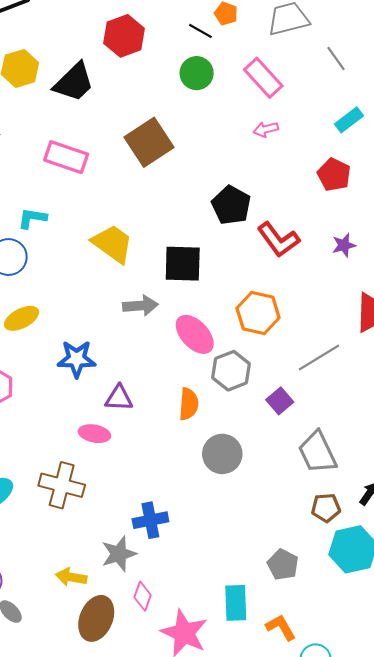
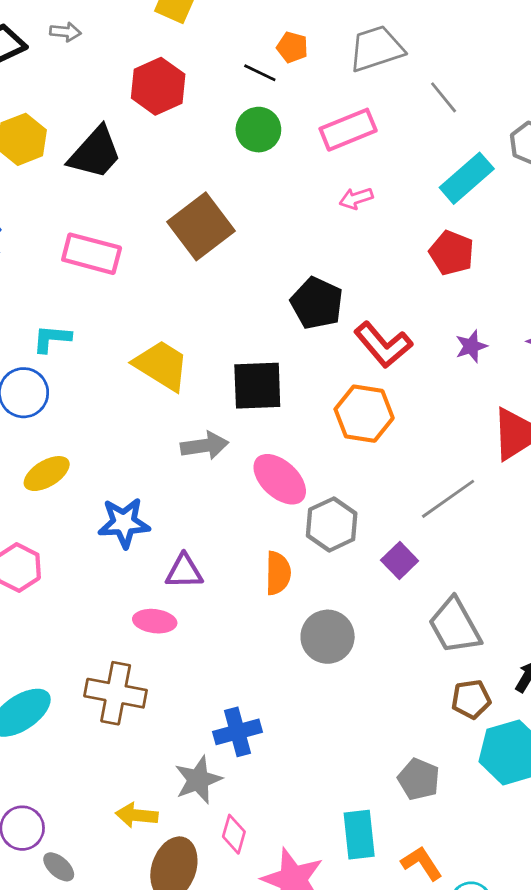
pink rectangle: (263, 78) -> (348, 130), turned -66
cyan rectangle: (349, 120) -> (467, 178), size x1.4
orange hexagon: (258, 313) -> (364, 414), moved

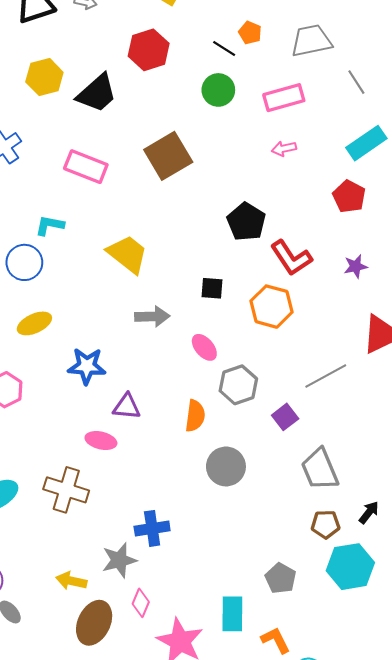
black square: (257, 386) -> (212, 288), moved, size x0.6
pink ellipse: (280, 479) -> (204, 347), size x0.7

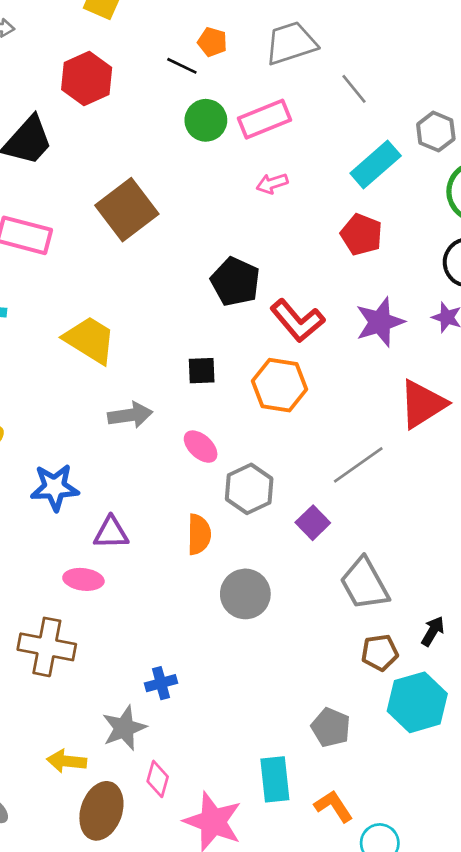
green circle: (218, 90) -> (206, 120), moved
purple star: (356, 266) -> (380, 322), size x1.6
blue cross: (152, 528) -> (161, 683), size x0.7

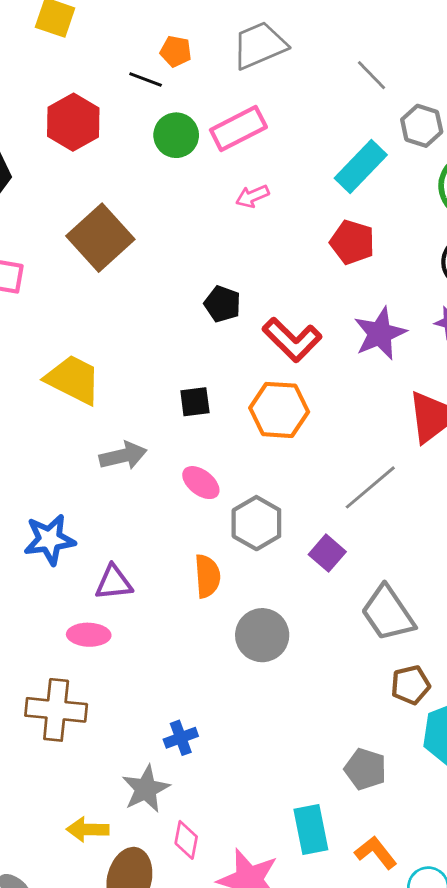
red hexagon: (87, 78) -> (73, 122), moved
gray line: (354, 89) -> (371, 75), moved
black pentagon: (235, 282) -> (222, 304), size x0.7

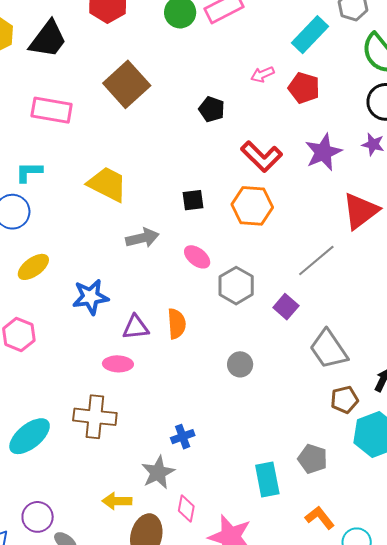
pink arrow: (252, 196) -> (262, 74), moved
black pentagon: (222, 304) -> (212, 109), moved
orange semicircle: (207, 576) -> (177, 324), moved
gray circle: (262, 635) -> (240, 364), size x0.7
cyan rectangle: (311, 829) -> (267, 479), moved

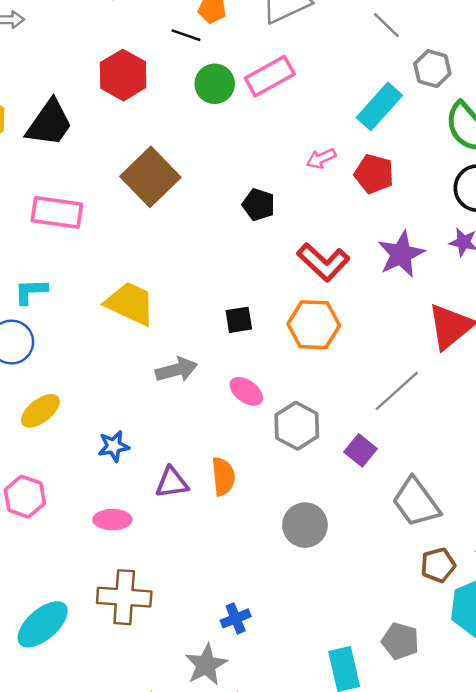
blue star: (90, 297) -> (114, 446), size x0.7
pink ellipse: (118, 364) -> (112, 520), moved
gray circle: (240, 364) -> (305, 525), size x1.4

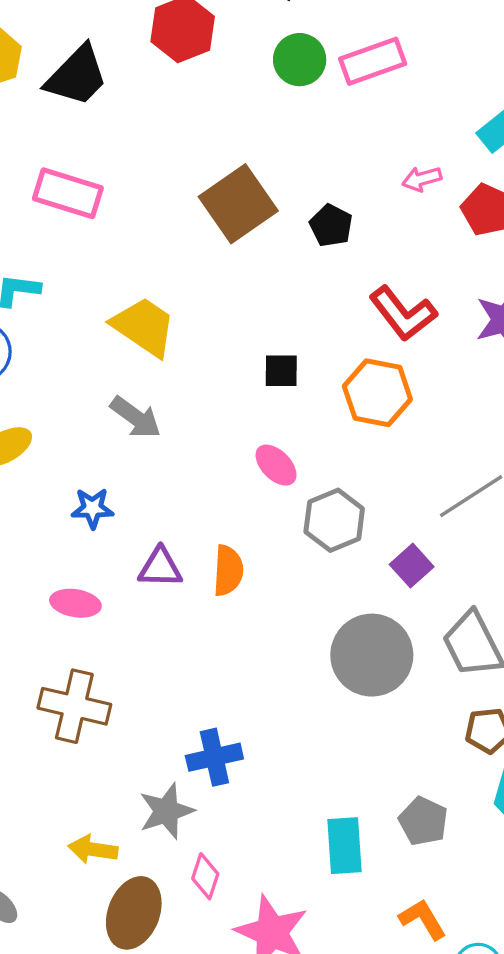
brown square: (150, 177) -> (238, 204), moved
gray arrow: (177, 370) -> (136, 417), moved, turned 42
gray circle: (305, 525) -> (372, 655), moved, size x1.4
blue cross: (236, 618) -> (214, 757), size x1.4

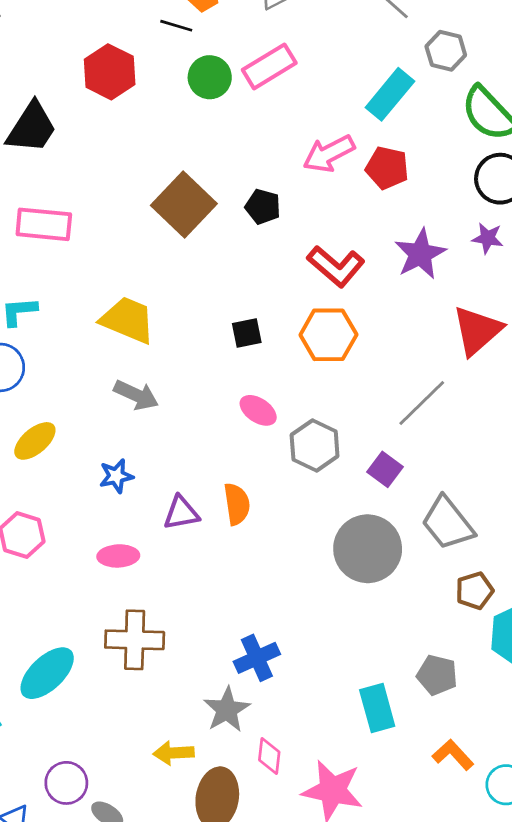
pink arrow: (422, 179) -> (329, 154), size x1.6

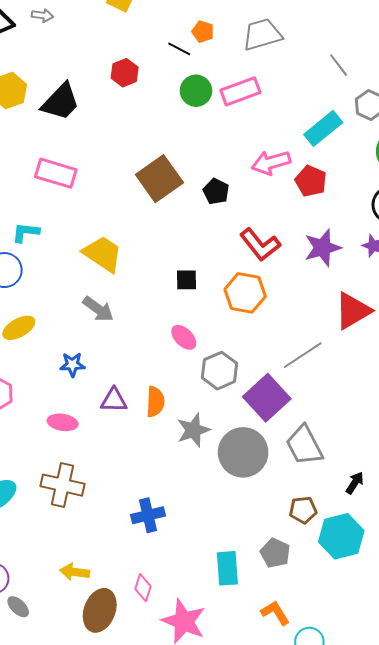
red hexagon: (110, 72) -> (125, 73), size x0.7
purple square: (385, 469) -> (267, 398), size x1.8
brown pentagon: (475, 591) -> (303, 510), moved
gray star: (227, 710) -> (193, 430), moved

